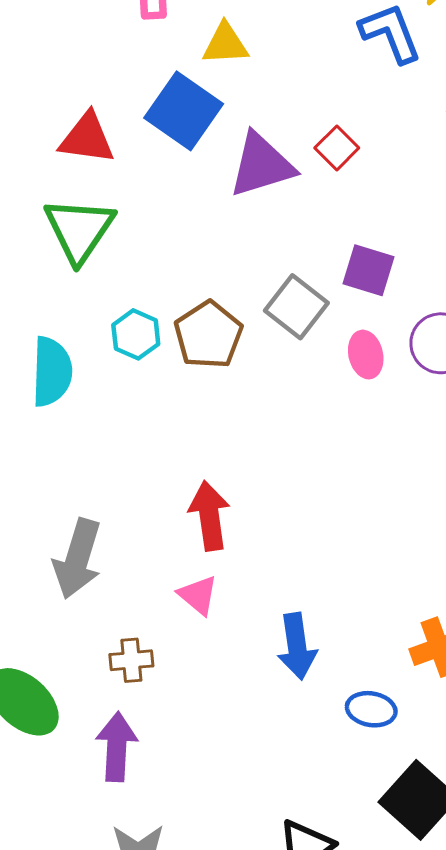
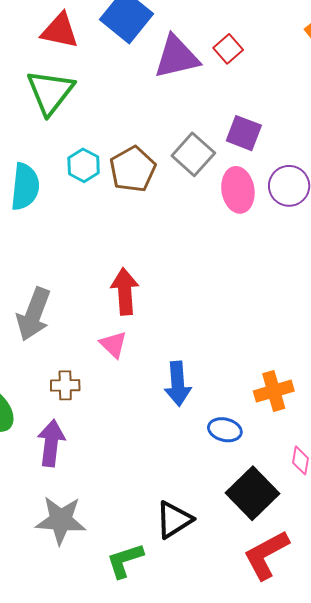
pink ellipse: (366, 355) -> (238, 190), size x1.4

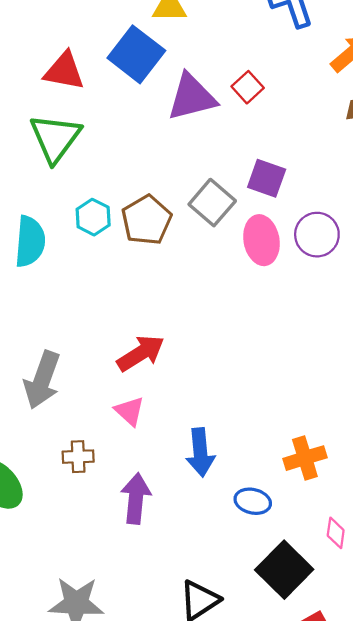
red arrow: (125, 291) -> (141, 353), turned 63
purple arrow: (51, 443) -> (136, 498), moved

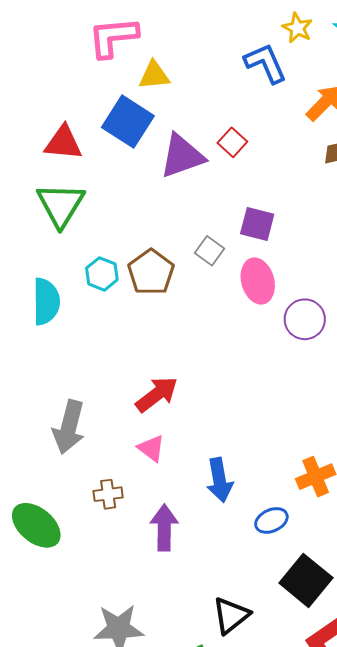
gray square: (212, 203) -> (210, 251), size x0.7
purple circle: (317, 235) -> (305, 319), moved
blue ellipse: (253, 501) -> (271, 520), turned -32

